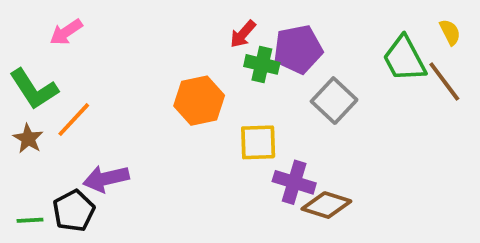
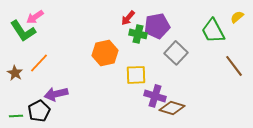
yellow semicircle: (450, 32) -> (237, 17), turned -104
brown line: (444, 82) -> (234, 66), moved
green L-shape: (34, 89) -> (23, 31), moved

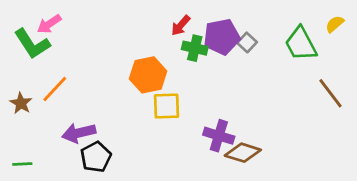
gray square: (176, 53) -> (247, 42), moved, size x0.6
yellow square: (136, 75) -> (166, 106), moved
black pentagon: (39, 111) -> (96, 157), moved

